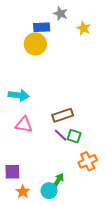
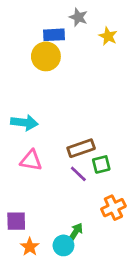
green square: (74, 136) -> (101, 164), moved, turned -32

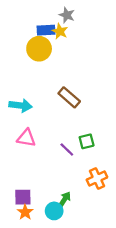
yellow star: (108, 36) -> (60, 31), moved
brown rectangle: (81, 148) -> (69, 97), moved, turned 60
purple square: (16, 221) -> (23, 197), moved

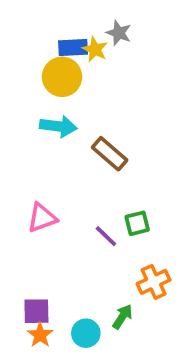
gray star: (67, 15) -> (119, 33), moved
cyan arrow: (20, 105) -> (58, 126), moved
pink triangle: (26, 138) -> (42, 218), turned -30
green arrow: (65, 199) -> (122, 317), moved

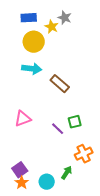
blue rectangle: (73, 48) -> (29, 18), moved
purple square: (36, 311) -> (20, 170), turned -35

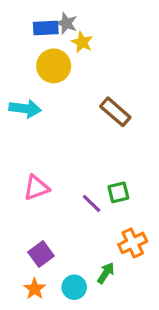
gray star: (65, 18) -> (66, 23), moved
cyan arrow: (32, 69) -> (25, 109), moved
brown rectangle: (60, 84) -> (115, 112), moved
purple square: (20, 170) -> (41, 254), moved

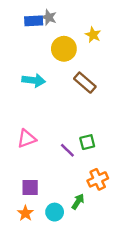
yellow star: (82, 42) -> (93, 35), moved
yellow circle: (54, 66) -> (64, 49), moved
cyan arrow: (25, 109) -> (34, 80), moved
purple square: (41, 254) -> (30, 188), turned 36

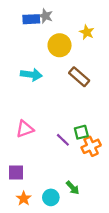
orange cross: (98, 179) -> (91, 146), moved
purple square: (30, 188) -> (16, 172), moved
green arrow: (78, 202) -> (73, 188), turned 104

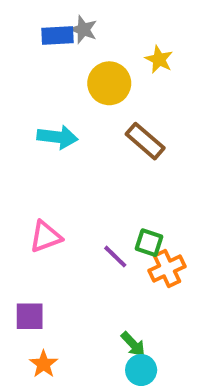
green square: (81, 132) -> (149, 243), turned 32
cyan circle: (51, 197) -> (141, 370), moved

